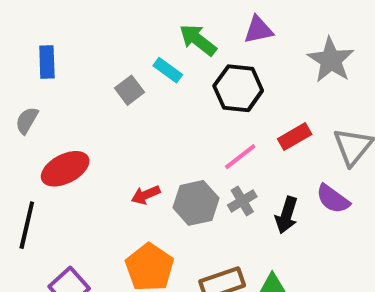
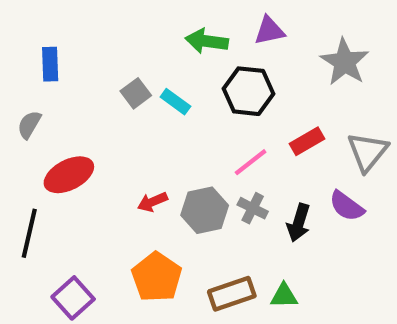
green arrow: (198, 40) -> (207, 41), turned -30
cyan rectangle: (168, 70) -> (175, 102), moved
gray cross: (242, 201) -> (253, 208), turned -32

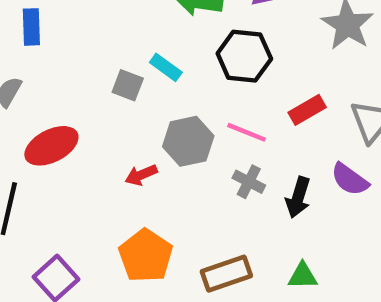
gray square: (136, 93) -> (128, 85), moved, turned -32
pink line: (251, 162) -> (247, 132), turned 60
gray hexagon: (205, 210) -> (188, 141), moved
green triangle: (284, 296) -> (303, 276), moved

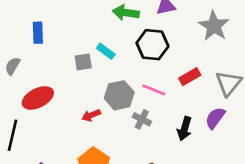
blue rectangle: (31, 27) -> (38, 33), moved
gray square: (128, 85) -> (83, 62), turned -30
purple semicircle: (350, 179) -> (215, 118), turned 90
gray cross: (249, 182) -> (142, 119), moved

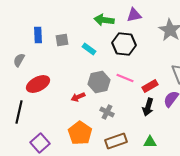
gray square: (83, 62) -> (62, 40), moved
red rectangle: (190, 77) -> (150, 86), moved
gray cross: (142, 119) -> (107, 112), moved

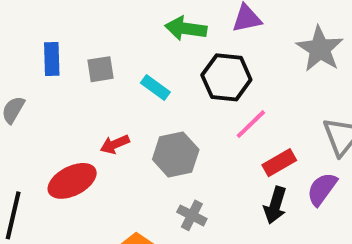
pink line: (125, 78) -> (251, 124), moved, turned -66
red ellipse: (38, 84) -> (72, 181), moved
red arrow: (78, 97) -> (115, 144), moved

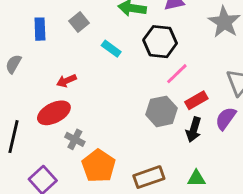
gray square: (101, 69) -> (79, 22), moved, turned -30
red arrow: (115, 144) -> (67, 81), moved
gray hexagon: (176, 155) -> (161, 111), moved
gray cross: (192, 215) -> (75, 139), moved

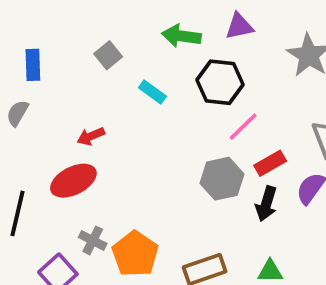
blue rectangle: (40, 29) -> (33, 65), moved
gray cross: (75, 139) -> (93, 240), moved

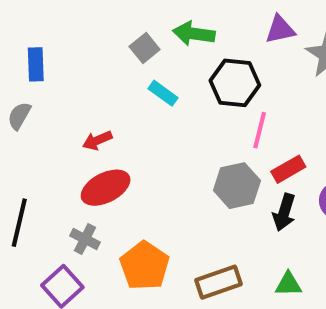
purple triangle: (239, 26) -> (280, 29), moved
gray square: (108, 55) -> (145, 48), moved
pink line: (243, 127) -> (260, 130), turned -32
red ellipse: (73, 181) -> (106, 188), moved
gray cross: (93, 240) -> (85, 239), moved

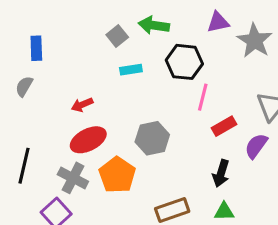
cyan rectangle: (163, 93) -> (131, 70), turned -45
gray hexagon: (237, 186) -> (152, 138), moved
black arrow: (284, 212) -> (221, 173), moved
gray cross: (85, 239) -> (73, 178), size x1.4
orange pentagon: (145, 266) -> (117, 175), moved

